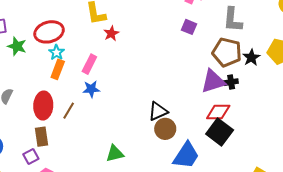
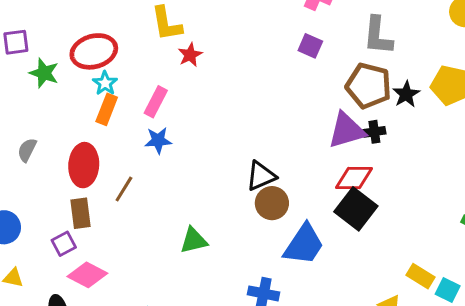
brown line: (69, 111) -> (124, 189), moved

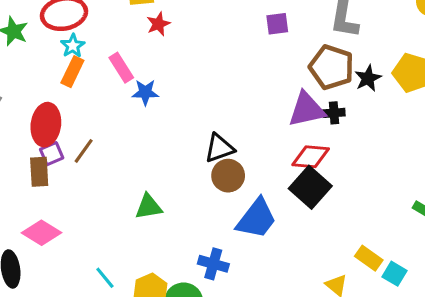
purple square: (310, 46) -> (277, 24), turned -35
pink rectangle: (156, 102) -> (121, 68), turned -64
blue star: (158, 140) -> (145, 92), moved
purple square: (64, 244) -> (52, 154), moved

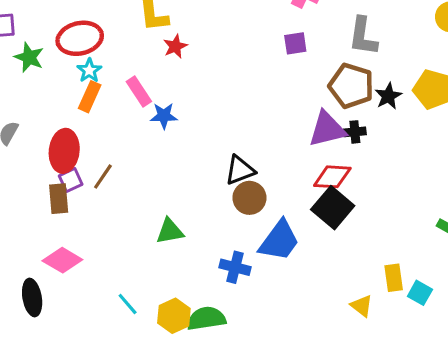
yellow rectangle: (369, 258) -> (394, 278), turned 48
blue cross: (213, 264) -> (235, 267), moved

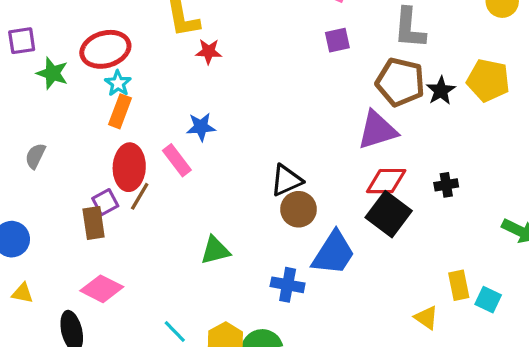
red star: (175, 46) -> (209, 52), turned 30
pink rectangle: (139, 91) -> (177, 160), moved
black cross: (355, 132) -> (446, 185), moved
red ellipse: (64, 151) -> (129, 167), moved

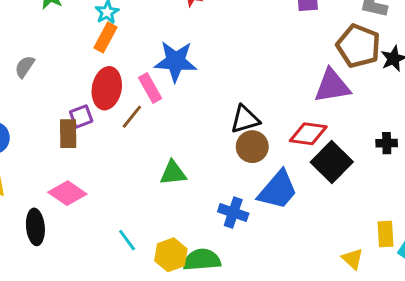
blue star: (201, 127) -> (176, 61), size x1.6
red diamond: (386, 181) -> (308, 134), moved
brown line: (140, 196) -> (132, 117), moved

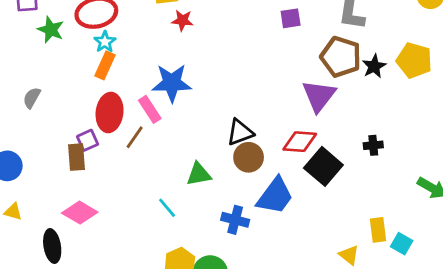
purple triangle: (332, 86) -> (319, 96), turned -39
green triangle: (173, 173) -> (199, 174), moved
cyan line: (127, 240) -> (167, 208), moved

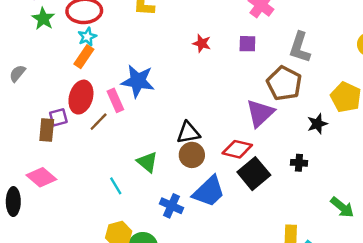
red star: (182, 20) -> (202, 43), moved
black star: (374, 66) -> (317, 124), moved
green triangle: (199, 174) -> (147, 162), turned 40

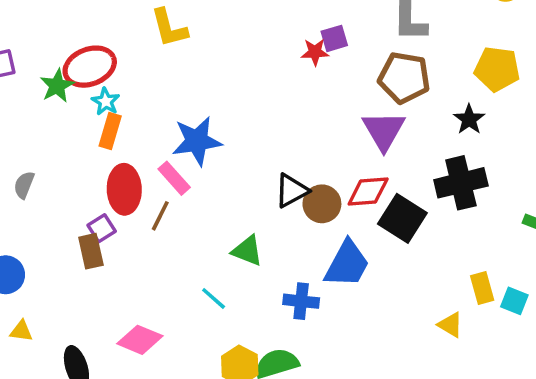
green star: (43, 19) -> (57, 86), moved, turned 30
red star: (202, 43) -> (315, 52), moved
brown circle: (192, 155) -> (322, 204), moved
black cross: (299, 163) -> (461, 183), size x2.0
pink diamond: (41, 177) -> (140, 340), moved

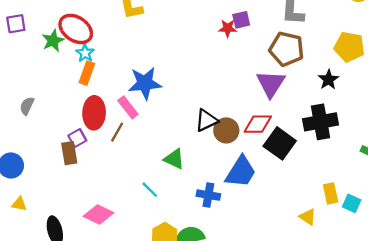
red ellipse: (90, 67) -> (76, 29), turned 52

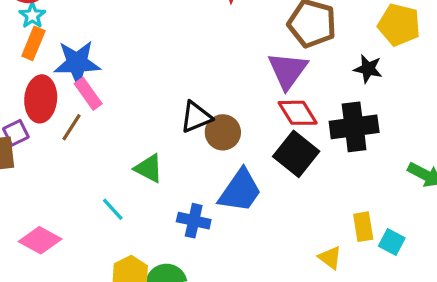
black star: (329, 80) -> (368, 69), turned -30
blue star: (145, 83) -> (77, 63), moved
red diamond: (258, 124) -> (298, 113), moved, turned 56

